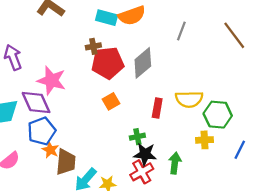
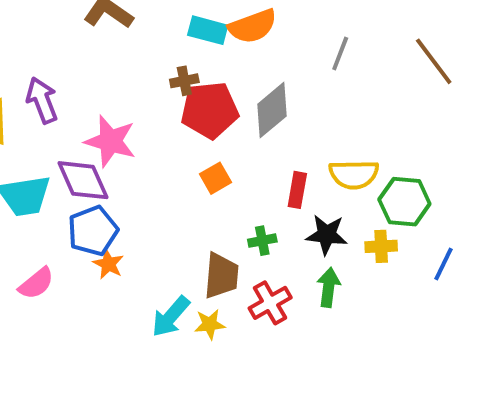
black star: (145, 154) -> (327, 235), moved
brown trapezoid: (66, 162) -> (221, 276), moved

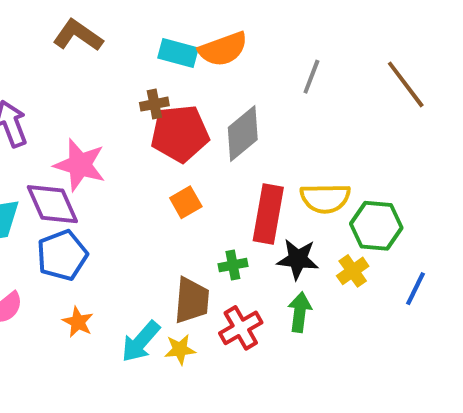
red rectangle: (297, 190) -> (268, 214), size x1.6
yellow cross: (381, 246) -> (353, 271), turned -32
orange star: (108, 264) -> (78, 322), moved

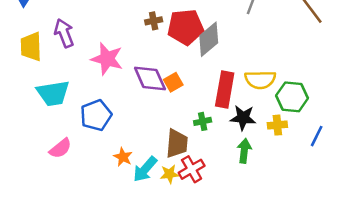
red pentagon: (180, 133) -> (185, 27), moved
purple diamond: (52, 204) -> (150, 78), moved
yellow cross: (353, 271) -> (277, 125), turned 30
orange star: (78, 322) -> (123, 157), moved
red cross: (241, 328) -> (192, 169), moved

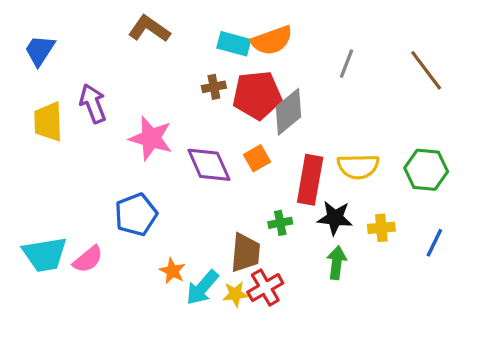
orange square: (173, 82) -> (257, 158), moved
cyan trapezoid: (53, 93) -> (45, 254), moved
green hexagon: (292, 97) -> (426, 170), moved

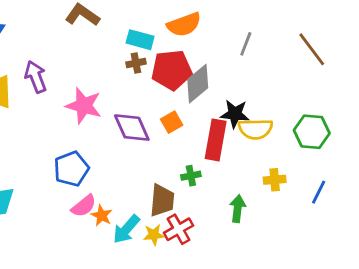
cyan rectangle: (234, 44) -> (140, 40), moved
black star: (335, 218) -> (235, 114), moved
pink semicircle: (88, 259) -> (84, 206), moved

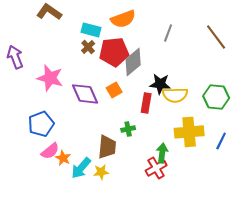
brown cross: (136, 63) -> (88, 47), turned -32
red rectangle: (216, 140) -> (146, 103), size x0.7
yellow cross: (275, 180) -> (189, 132), size x1.8
red cross: (179, 229) -> (156, 168), moved

